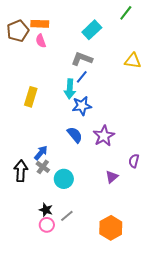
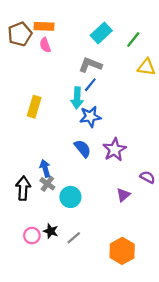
green line: (126, 13) -> (133, 40), moved
blue arrow: (41, 153) -> (45, 168), turned -56
purple semicircle: (134, 161) -> (148, 177), turned 104
pink circle: (47, 225) -> (32, 236), moved

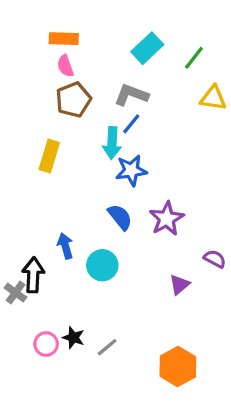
brown pentagon: (20, 34) -> (73, 100), moved
gray cross: (47, 184) -> (15, 293), moved
cyan circle: (70, 197) -> (102, 265), moved

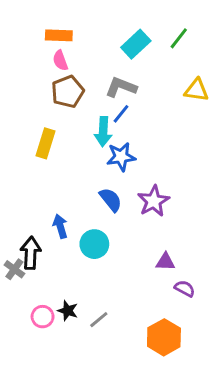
green line: (194, 58) -> (179, 38), moved
purple semicircle: (215, 259) -> (185, 288), moved
purple triangle: (179, 285) -> (165, 262), turned 42

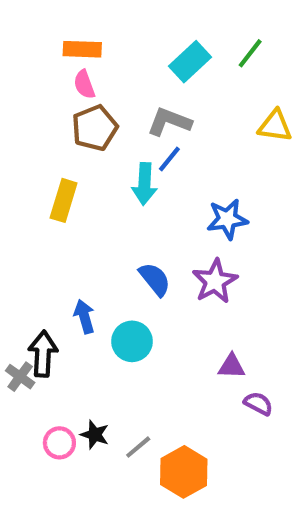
blue star: (121, 157) -> (227, 219), moved
orange hexagon: (164, 337) -> (184, 472), moved

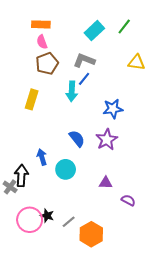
purple triangle: (231, 366) -> (106, 183), moved
pink circle: (59, 443) -> (30, 220), size x1.6

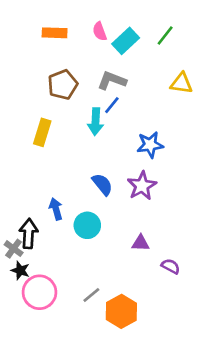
pink semicircle: (42, 42) -> (100, 31), moved
black star: (47, 216) -> (20, 270), moved

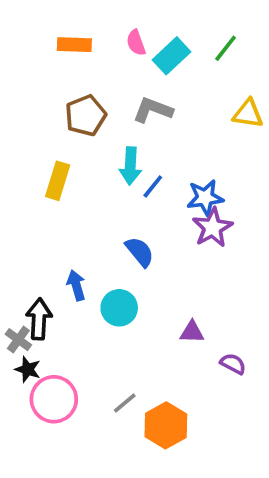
blue line: (112, 105) -> (153, 186), moved
purple star: (142, 186) -> (213, 228), moved

